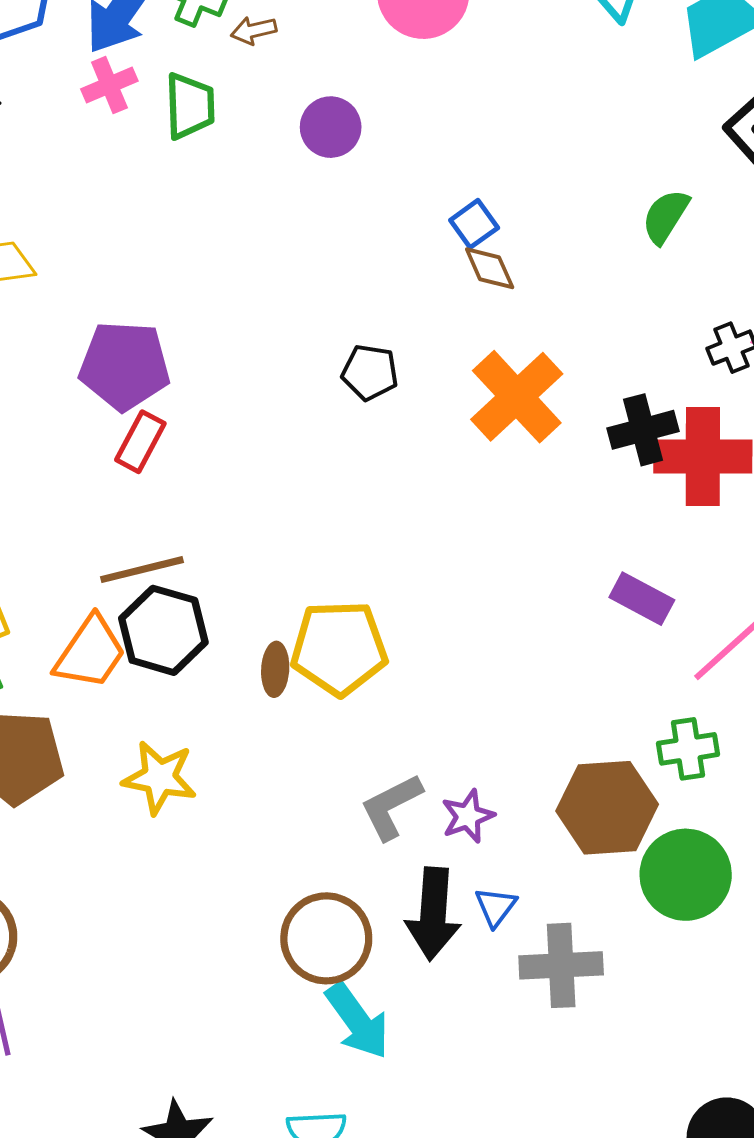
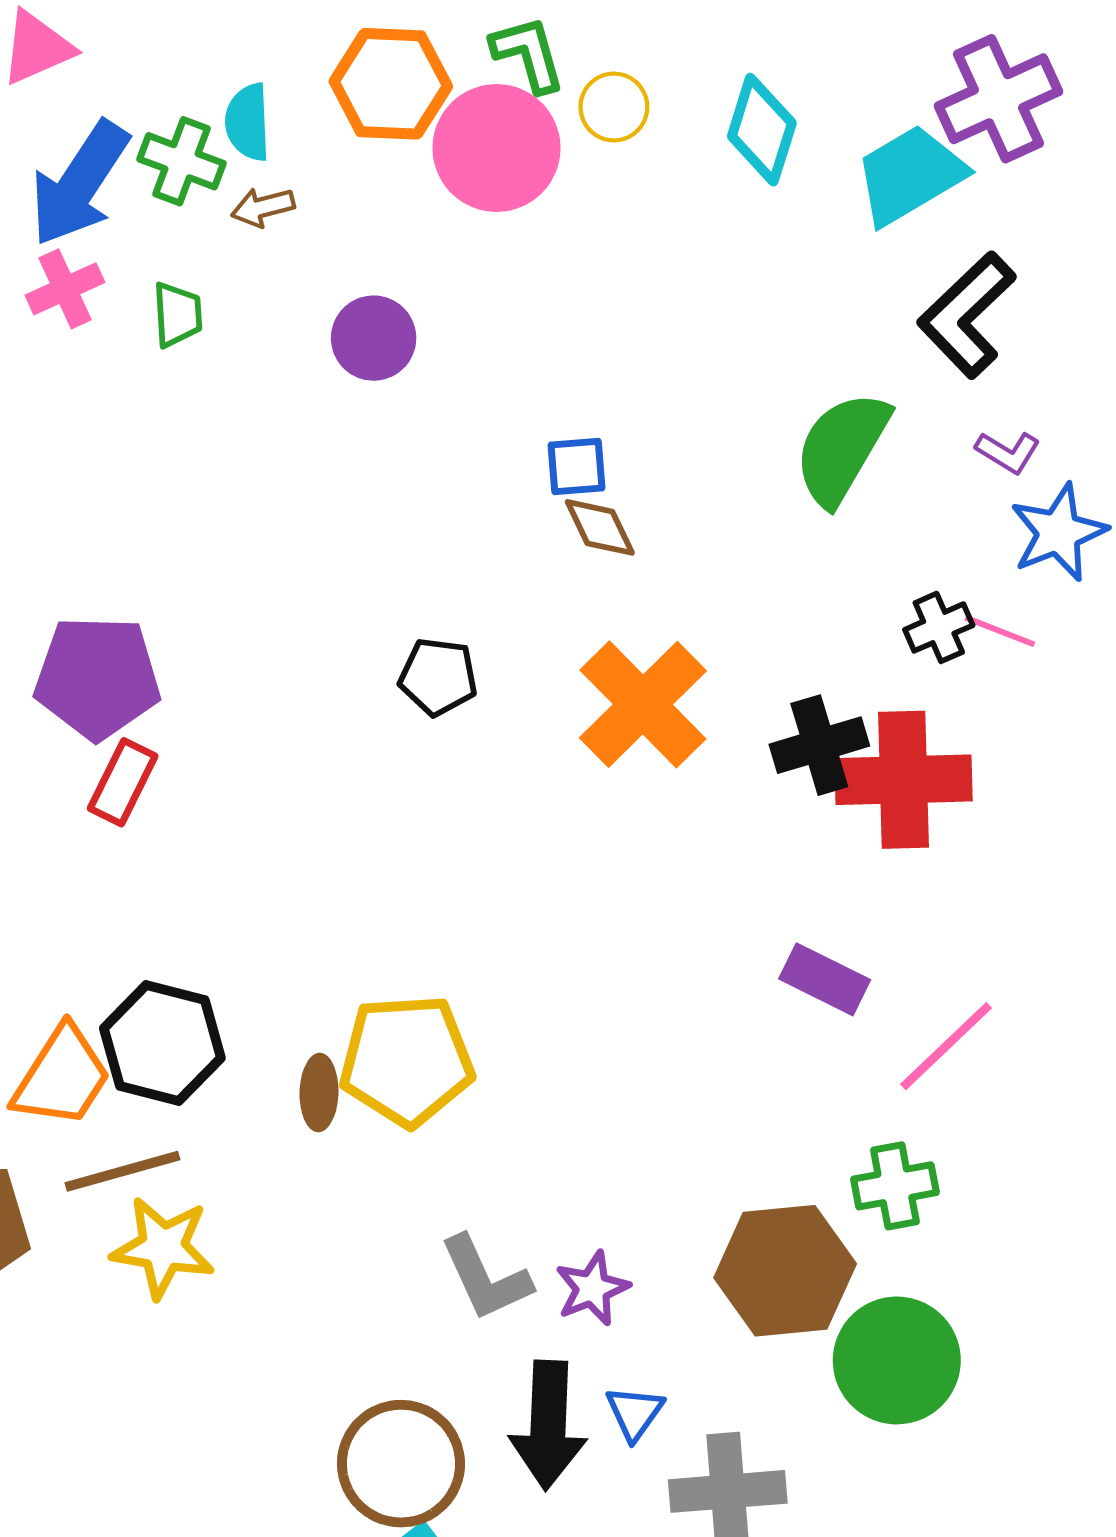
green trapezoid: (190, 106) -> (177, 315), size x0.7
green semicircle: (666, 216) -> (842, 448), size x1.5
blue square: (474, 224) -> (577, 467), turned 33
brown line: (142, 570) -> (122, 1171), moved
gray L-shape: (391, 807) -> (486, 1278), turned -86

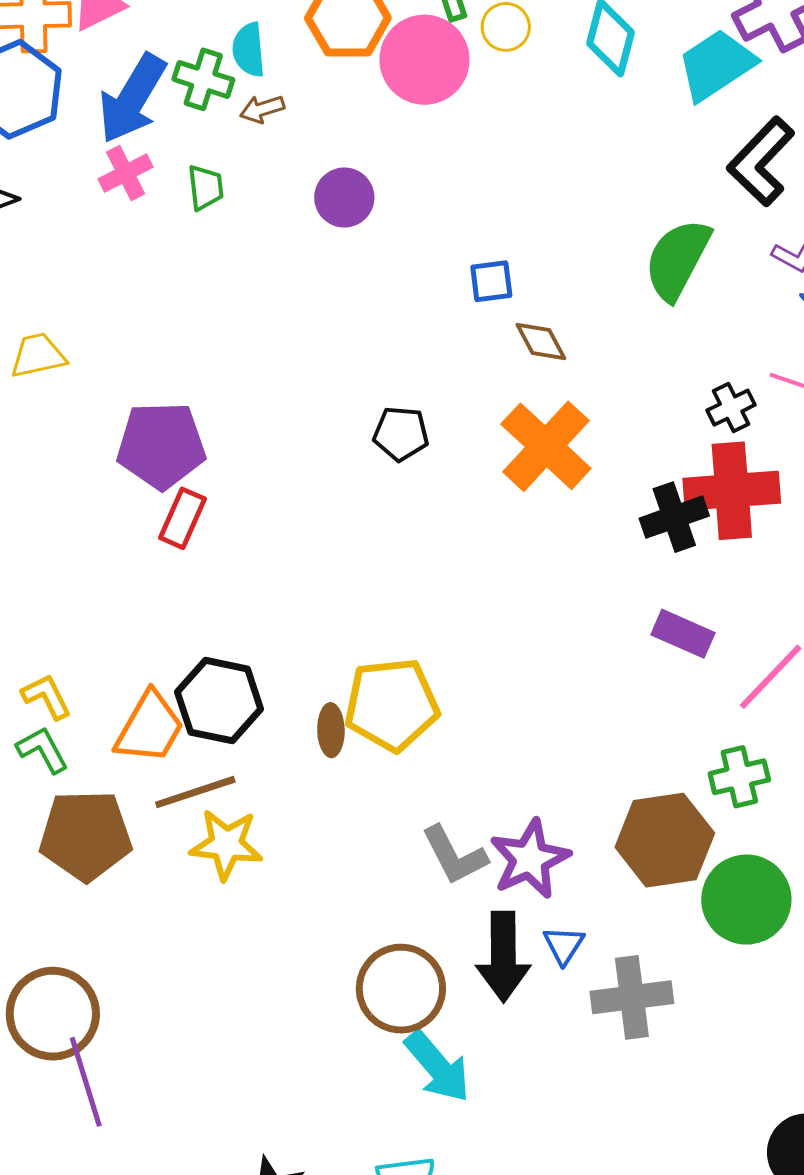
brown diamond: (600, 527) -> (541, 341), moved
black cross: (939, 627) -> (731, 408), moved
black cross: (819, 745) -> (674, 517), moved
purple star: (592, 1288) -> (530, 859), size x1.5

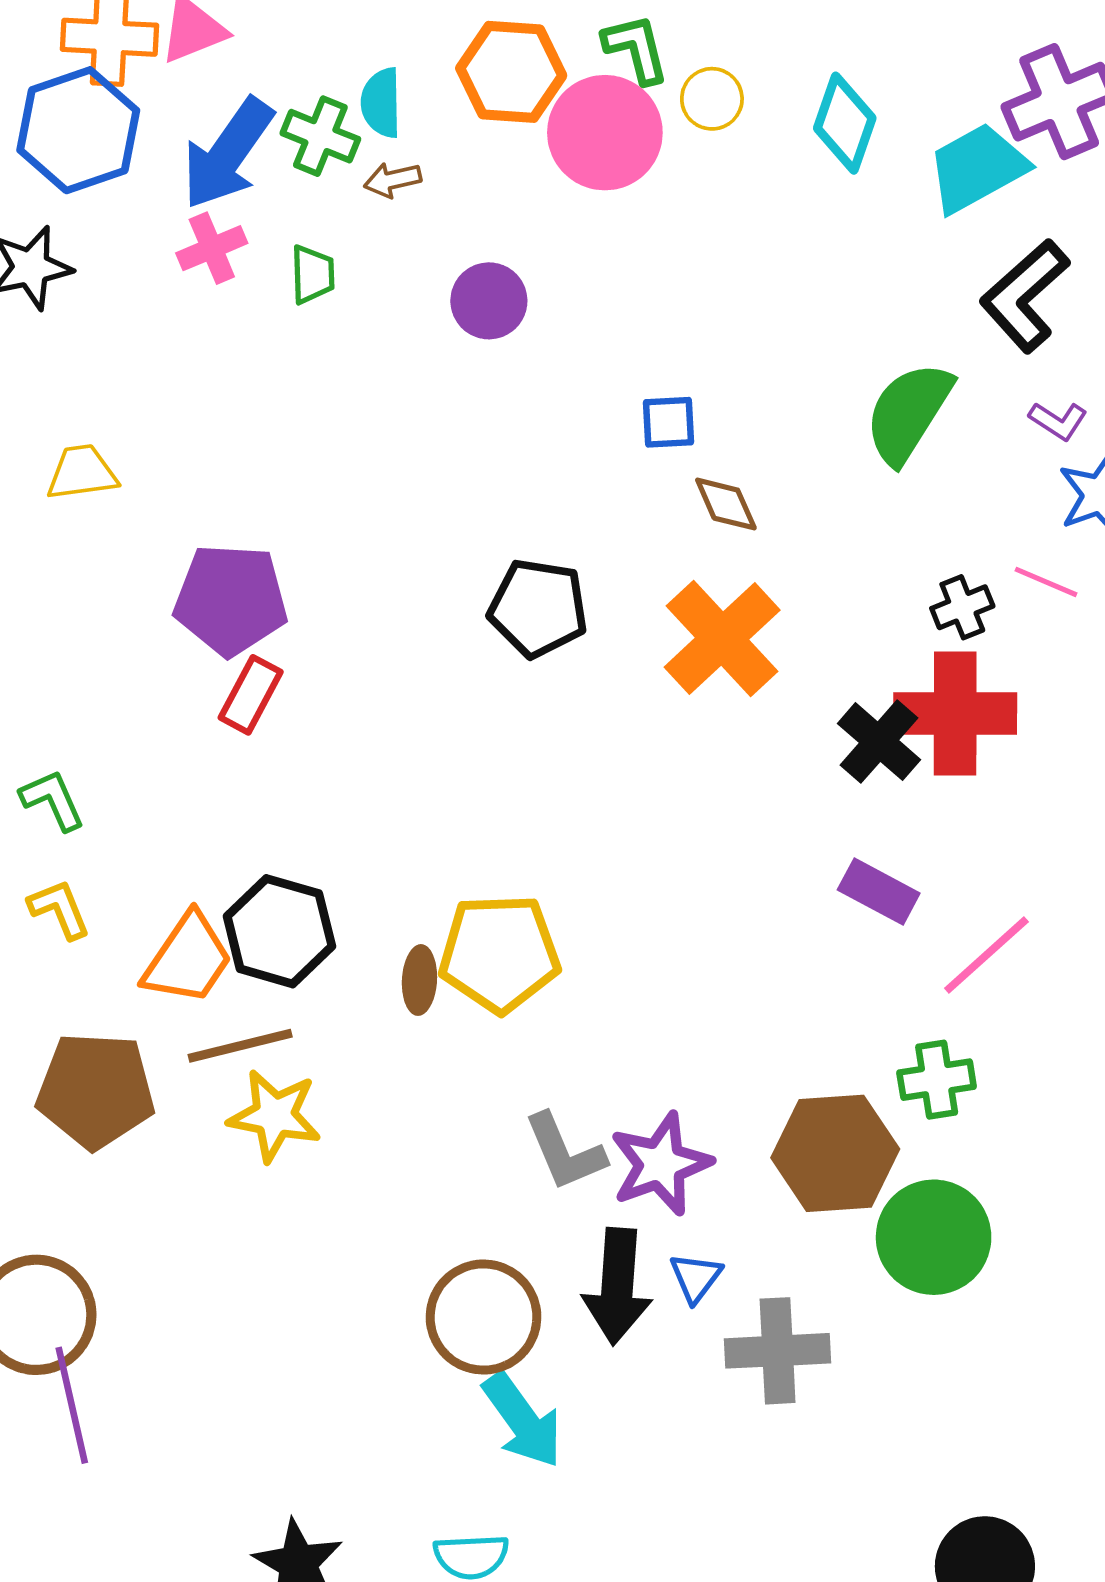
black pentagon: (401, 434) -> (538, 608), size x1.4
black cross: (674, 517) -> (879, 742), turned -34
green L-shape: (43, 750) -> (53, 800), moved

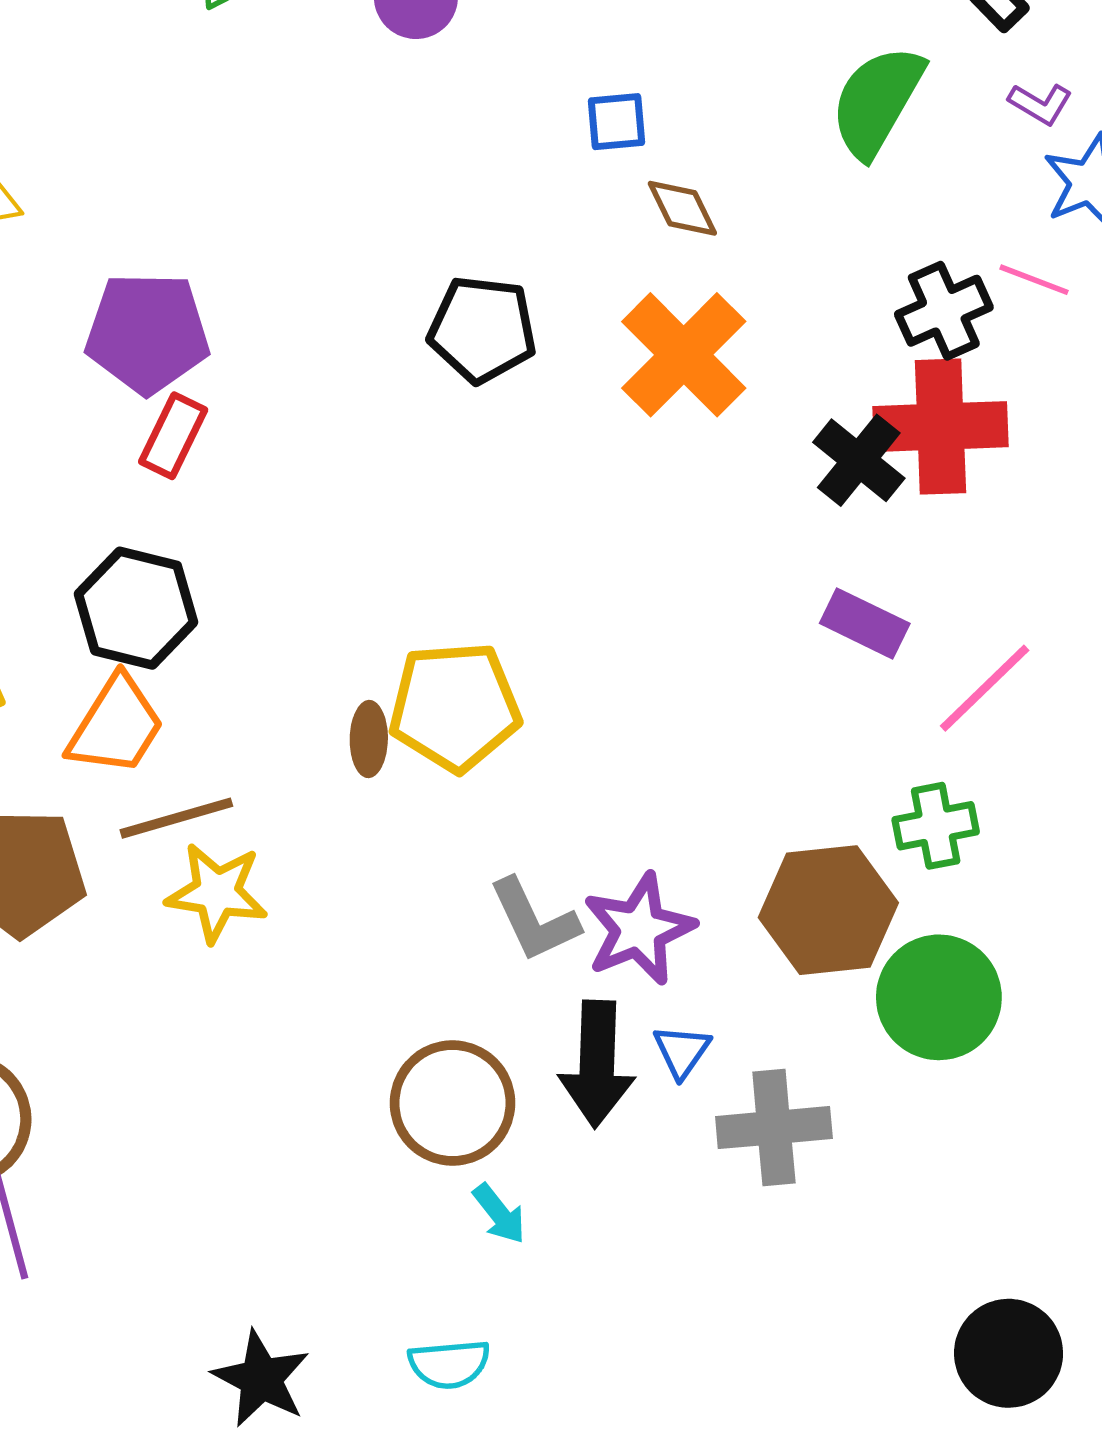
black cross: (962, 607) -> (944, 311), size x1.4
black hexagon: (279, 931) -> (136, 608), moved
cyan arrow: (523, 1420) -> (499, 1214), size x0.6

